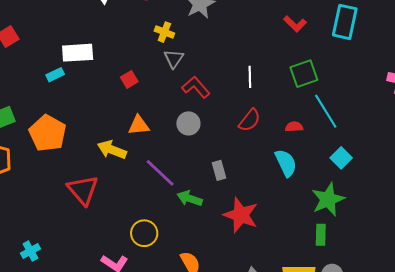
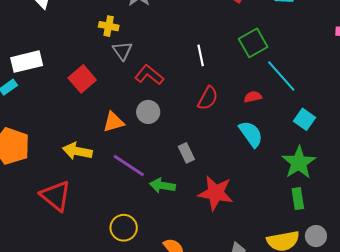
red square: (129, 79) -> (82, 79), size x1.5
orange triangle: (139, 125) -> (113, 122), moved

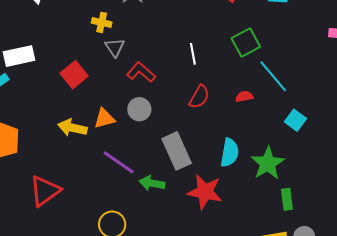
cyan semicircle: (251, 134) -> (230, 153), moved, turned 44
yellow arrow: (77, 151) -> (72, 128), moved
gray rectangle: (186, 153) -> (177, 151), size x1.8
green star: (299, 163) -> (268, 163), moved
red triangle: (56, 196) -> (45, 191), turned 44

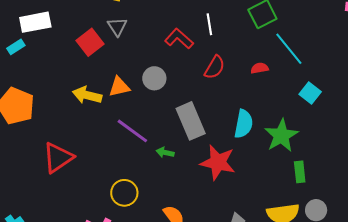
gray triangle: (115, 47) -> (117, 27), moved
red L-shape: (141, 72) -> (179, 39), moved
green arrow: (152, 183) -> (165, 153), size x0.7

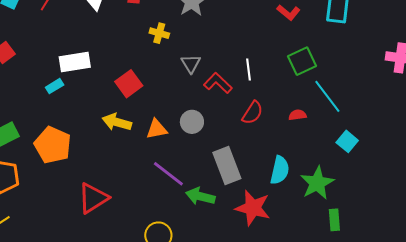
gray triangle: (117, 27) -> (191, 64), moved
yellow arrow: (87, 95) -> (117, 122), moved
green arrow: (165, 153) -> (200, 196), size x1.6

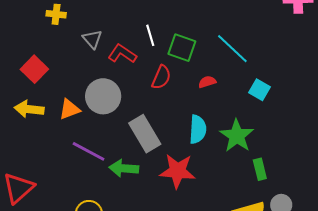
green square: (302, 61) -> (182, 48), moved, turned -36
red semicircle: (297, 115) -> (207, 82), moved
gray circle: (192, 122) -> (103, 96), size x1.5

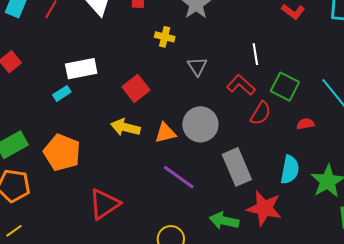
white line: (150, 35) -> (255, 54), moved
red L-shape: (122, 54) -> (241, 85), moved
green arrow: (124, 168) -> (224, 221), moved

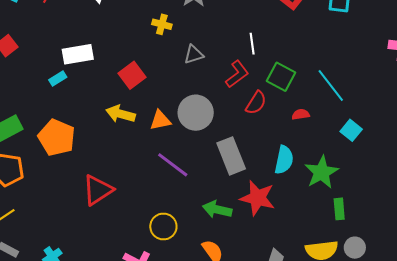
gray triangle: (197, 66) -> (194, 54), turned 45
red L-shape: (241, 85) -> (237, 74), turned 100

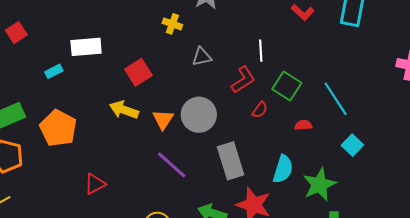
cyan rectangle: (58, 79) -> (54, 71), moved
red semicircle: (256, 103) -> (260, 110), size x0.7
orange triangle: (160, 120) -> (163, 120), turned -50
red triangle: (98, 190) -> (95, 184), size x0.7

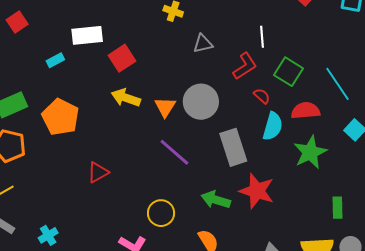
red square: (138, 72) -> (122, 58), moved
red semicircle: (260, 110) -> (262, 96), turned -84
red semicircle: (303, 125) -> (306, 111), size x1.6
cyan semicircle: (283, 169) -> (273, 126), moved
green star: (319, 184) -> (310, 152), moved

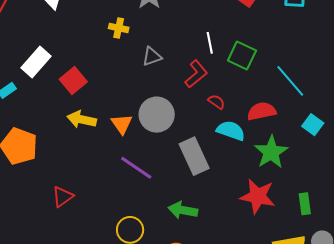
white rectangle: (87, 35) -> (36, 62), turned -36
green square: (288, 72) -> (242, 55), moved
cyan semicircle: (273, 126) -> (231, 131), turned -80
red star: (257, 191) -> (258, 196), moved

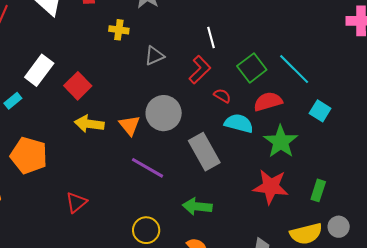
green square: (242, 55) -> (252, 68), moved, turned 32
green rectangle: (305, 204) -> (318, 190), turned 30

